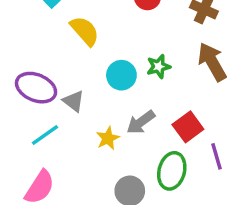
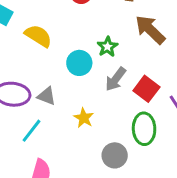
gray arrow: (141, 122) -> (116, 79), moved

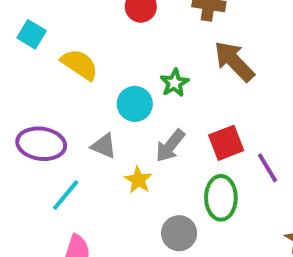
gray arrow: (116, 79) -> (170, 146), moved
red square: (146, 89) -> (226, 143), turned 30
gray triangle: (47, 96) -> (104, 146), moved

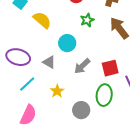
green star: (174, 83) -> (87, 20), moved
yellow star: (138, 180) -> (57, 91), moved

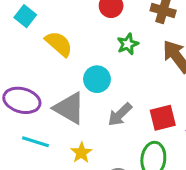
gray triangle: (49, 62) -> (69, 108), size x1.6
cyan line: (27, 84) -> (36, 142), turned 60

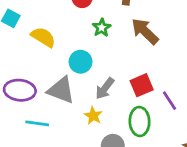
yellow star: (81, 153) -> (93, 116), moved

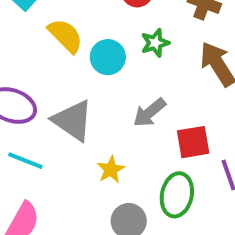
cyan circle: (81, 62) -> (108, 57), moved
gray arrow: (105, 88) -> (149, 113), moved

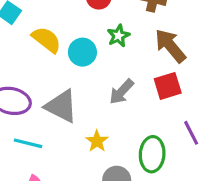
red square: (193, 142) -> (168, 86), moved

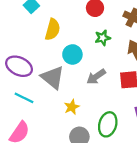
yellow semicircle: (46, 40) -> (53, 29), turned 55
cyan circle: (82, 52) -> (72, 54), moved

